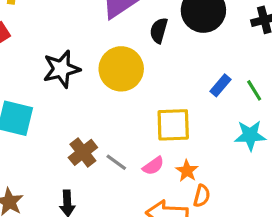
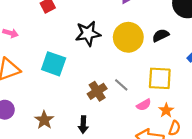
black semicircle: (159, 30) -> (161, 35), moved, turned 42
gray line: (116, 162) -> (121, 85), moved

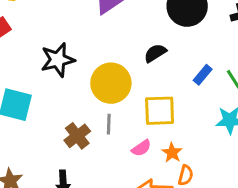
yellow circle: (128, 37) -> (111, 83), moved
gray line: (121, 85) -> (109, 124), turned 56

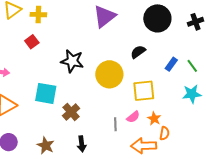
black star: (58, 60) -> (72, 61), turned 30
gray line: (109, 124) -> (115, 124), moved
brown cross: (77, 136) -> (71, 112), moved

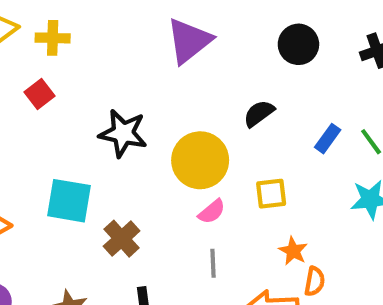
black circle: (157, 18) -> (298, 44), size x0.7
yellow square: (144, 91) -> (271, 194), size x0.7
pink semicircle: (133, 117) -> (212, 212), moved

